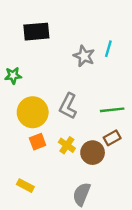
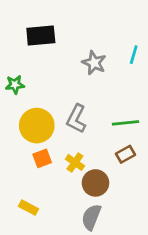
cyan line: (108, 49) -> (134, 55), moved
brown circle: (93, 153) -> (95, 183), moved

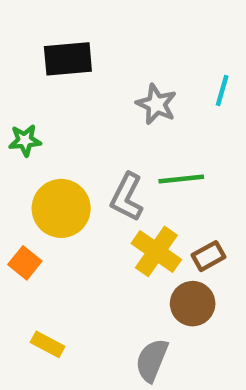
green line: (126, 123) -> (181, 179), moved
orange square: (42, 158) -> (25, 263), moved, turned -30
yellow cross: (75, 162) -> (156, 251), moved, size x1.5
brown circle: (95, 183) -> (193, 304), moved

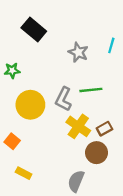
black rectangle: (68, 59) -> (34, 30), turned 45
orange square: (25, 263) -> (12, 141), moved

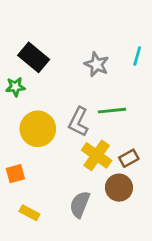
black rectangle: (34, 30) -> (34, 57), moved
orange square: (12, 141) -> (15, 174), turned 35
gray semicircle: (76, 181) -> (80, 204), moved

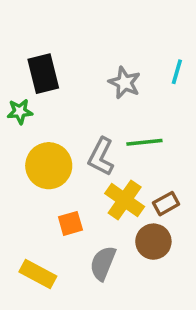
black rectangle: (34, 57) -> (43, 74), turned 36
orange square: (15, 174) -> (70, 223), moved
yellow rectangle: (29, 213) -> (38, 274), size x1.4

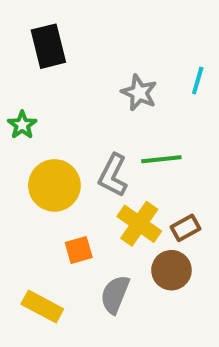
black rectangle: (43, 74) -> (48, 46), moved
green star: (20, 112) -> (22, 125), turned -30

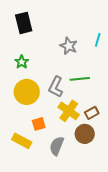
green star: (22, 125) -> (22, 62), moved
yellow rectangle: (42, 307) -> (22, 141), moved

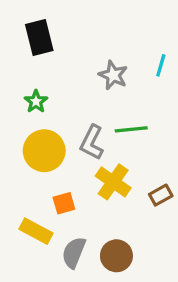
brown rectangle: (92, 113) -> (161, 195), moved
brown circle: (85, 134) -> (116, 256), moved
gray semicircle: (57, 146) -> (74, 253), moved

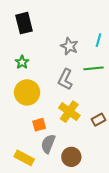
green line: (131, 129) -> (93, 68), moved
gray L-shape: (92, 143) -> (65, 79), moved
yellow rectangle: (36, 231) -> (24, 158), moved
gray semicircle: (74, 253) -> (48, 144), moved

